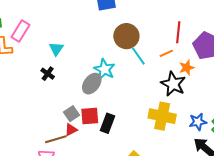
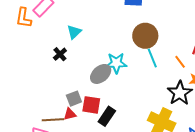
orange line: (166, 53) -> (180, 62), turned 64
cyan star: (104, 69) -> (116, 63), turned 30

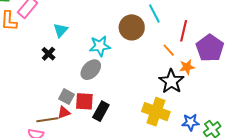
cyan line: (152, 58) -> (154, 13), moved
cyan star: (116, 63) -> (100, 46), moved
gray square: (74, 99) -> (67, 97), turned -35

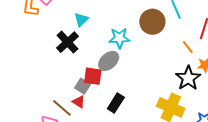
black cross: (48, 54) -> (68, 42), size x1.6
red square: (84, 101) -> (93, 76), moved
red triangle: (64, 112) -> (79, 102), turned 48
brown line: (47, 120) -> (62, 108), turned 45

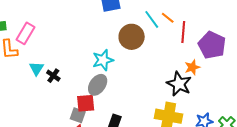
cyan triangle: (81, 20) -> (36, 68), moved
black cross: (68, 42) -> (53, 76), size x0.6
orange line: (188, 47) -> (168, 18), moved

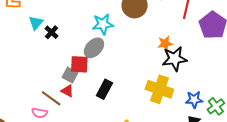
orange star: (192, 67) -> (165, 43), moved
black star: (179, 84) -> (175, 59), turned 30

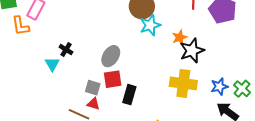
cyan triangle: (36, 23) -> (52, 64), moved
cyan star: (103, 24) -> (150, 25), moved
red square: (79, 64) -> (113, 79), moved

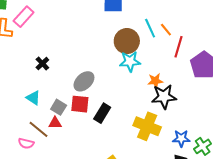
cyan triangle: (52, 64) -> (33, 98), moved, turned -42
black rectangle: (129, 95) -> (102, 113), moved
red triangle: (93, 104) -> (55, 123), turned -32

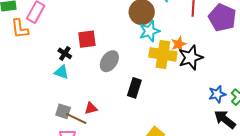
cyan triangle: (33, 98) -> (61, 72), moved
red square: (80, 104) -> (87, 39), moved
gray square: (59, 107) -> (63, 111), moved
yellow cross: (147, 126) -> (163, 54), moved

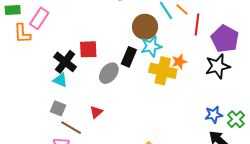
black cross: (65, 53) -> (65, 62), size x1.6
black star: (191, 58) -> (218, 66), moved
black rectangle: (134, 88) -> (129, 57), moved
red triangle: (91, 108) -> (96, 112), moved, turned -32
gray square: (63, 111) -> (58, 108), moved

